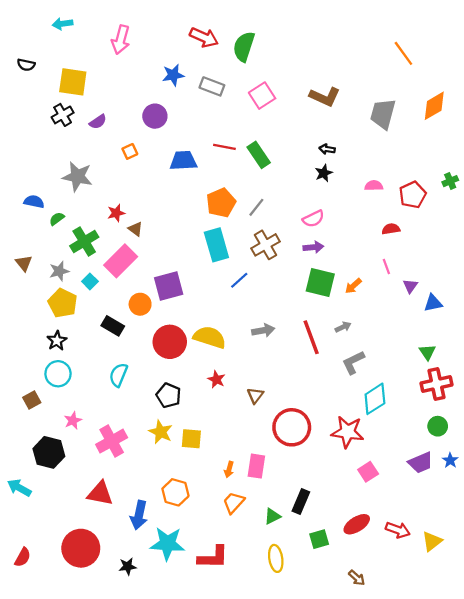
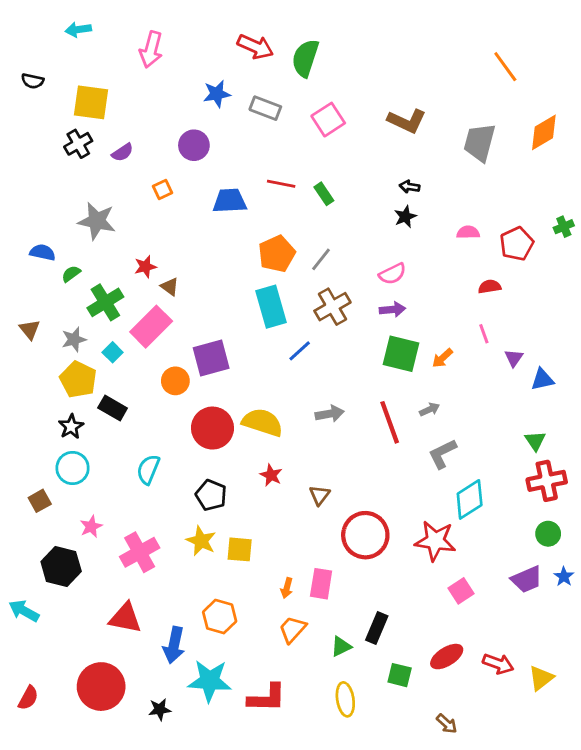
green rectangle: (259, 155) -> (324, 194), size x0.7
black rectangle: (113, 326) -> (113, 408), moved
green square: (319, 539) -> (400, 675), turned 30

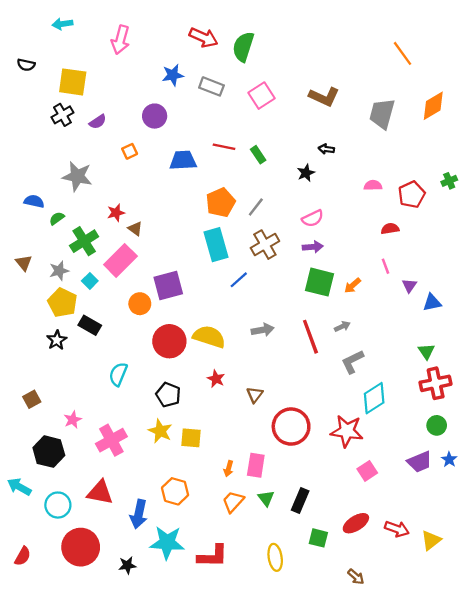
black star: (405, 217) -> (306, 173), moved
cyan circle: (73, 468) -> (58, 505), moved
green triangle: (341, 647) -> (266, 498), moved, turned -42

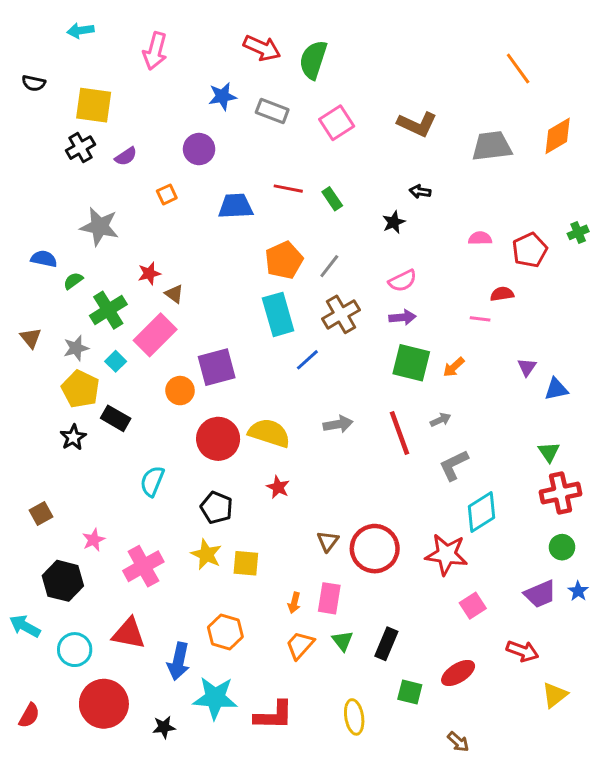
gray trapezoid: (382, 114) -> (492, 146), turned 68
pink line: (385, 266) -> (480, 319), moved, turned -63
brown triangle: (255, 395) -> (328, 541), moved
red arrow: (397, 529) -> (522, 651), moved

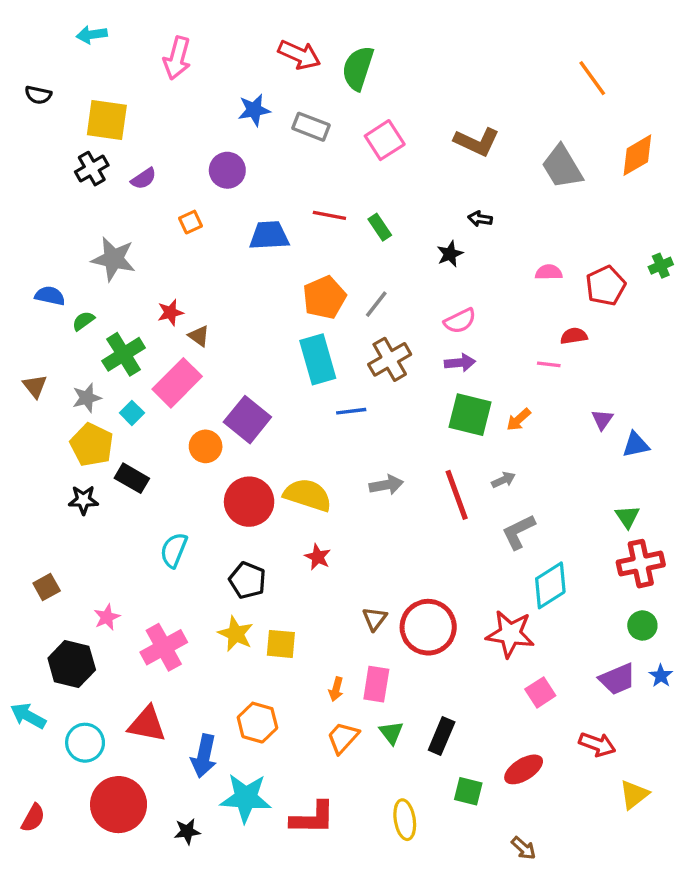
gray trapezoid: (492, 146) -> (562, 167), turned -114
blue line: (307, 360) -> (351, 411), turned 35
purple square: (217, 367) -> (247, 420), turned -36
black star: (73, 437) -> (83, 500), turned 30

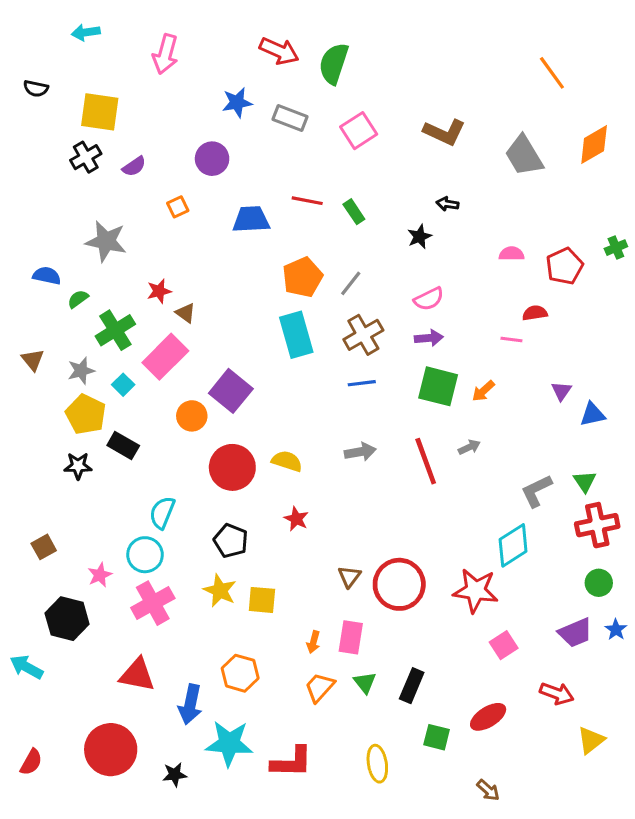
blue line: (351, 411) -> (362, 383), moved
yellow semicircle: (308, 495) -> (287, 461), size x0.7
gray L-shape: (519, 532) -> (536, 491), moved
cyan circle: (85, 743) -> (145, 555), moved

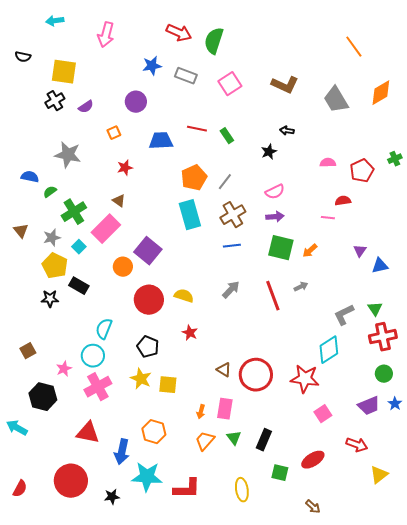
red star: (159, 291) -> (125, 168), moved
gray arrow: (360, 452) -> (231, 290), turned -36
brown triangle: (349, 577) -> (224, 370), turned -35

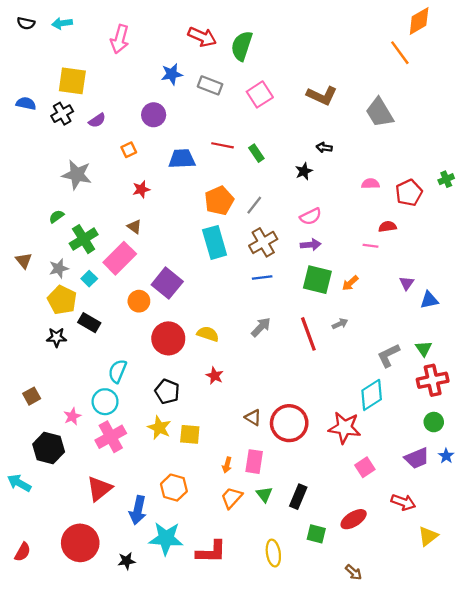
black semicircle: (23, 57) -> (26, 23), moved
orange diamond: (381, 93) -> (419, 21), moved
blue semicircle: (30, 177) -> (26, 103), moved
red triangle: (88, 433) -> (99, 489), turned -50

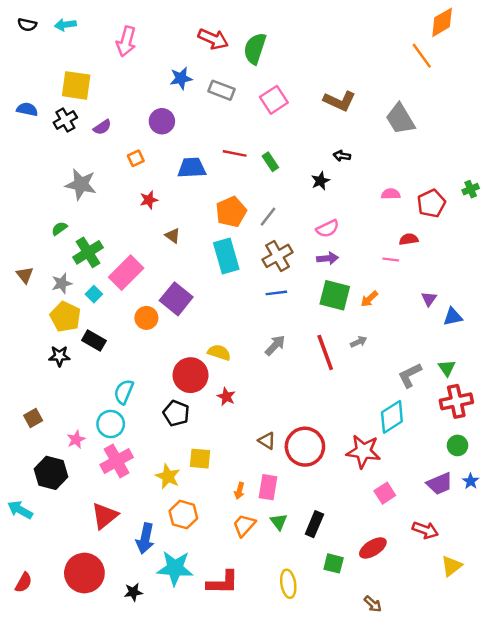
brown triangle: (134, 227) -> (173, 236), moved
red circle: (168, 338) -> (191, 375), moved
yellow star: (159, 428) -> (168, 476), moved

